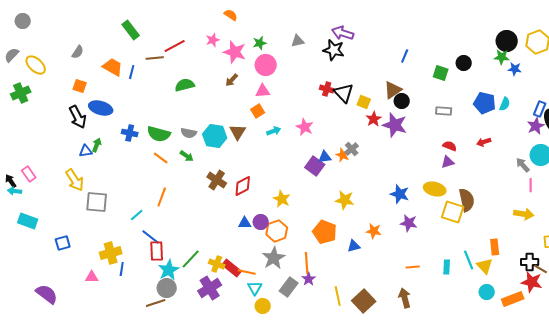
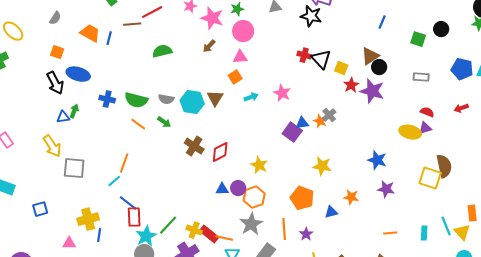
yellow ellipse: (435, 189) -> (410, 132), moved
orange line: (162, 197) -> (124, 163), moved
purple star: (309, 279) -> (306, 234), moved

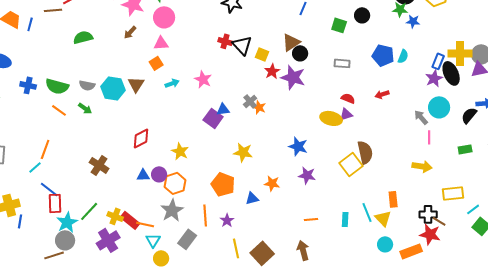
orange star: (320, 121) -> (259, 107), moved
brown cross: (194, 146) -> (99, 165), moved
yellow square: (430, 178) -> (351, 164), turned 35

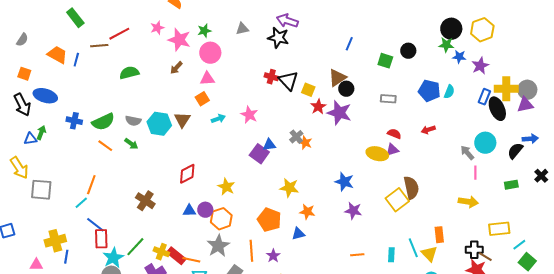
purple star: (434, 78) -> (480, 66), moved
green semicircle: (57, 86) -> (103, 122), turned -40
orange star: (272, 183) -> (307, 212), moved

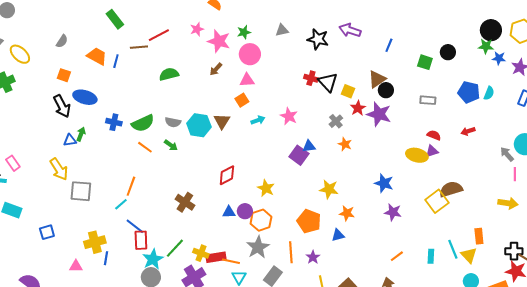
purple arrow: (287, 21) -> (350, 30), moved
gray cross: (296, 137) -> (336, 121), moved
brown semicircle: (411, 188) -> (451, 189), turned -95
orange line: (357, 255) -> (397, 256), turned -32
red rectangle: (176, 256) -> (216, 257), turned -48

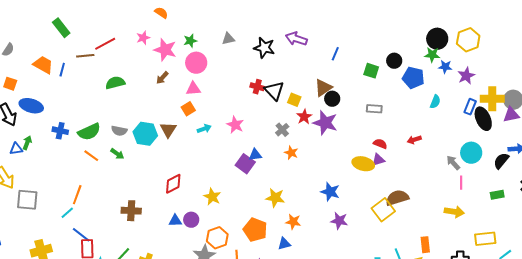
blue pentagon: (469, 92) -> (413, 78), moved
brown cross: (185, 202) -> (131, 211), turned -30
orange hexagon: (261, 220) -> (217, 238), moved

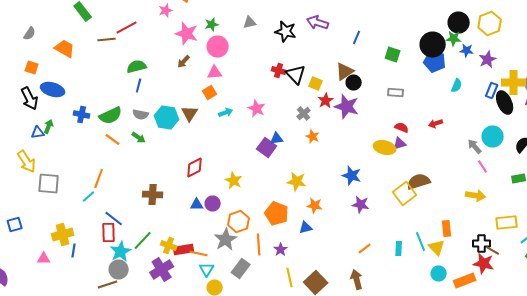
pink star: (143, 38) -> (166, 10), moved
black circle: (394, 61) -> (433, 44), moved, size x1.6
blue line: (62, 70) -> (139, 86), moved
pink line: (461, 183) -> (483, 166), turned -32
blue line: (81, 235) -> (114, 218), moved

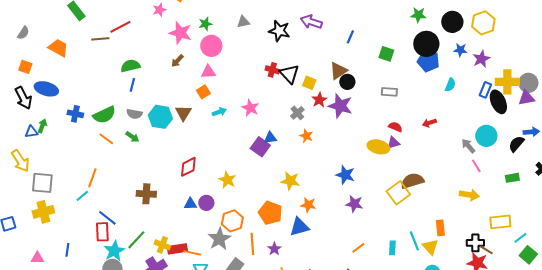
green star: (454, 38) -> (418, 15), moved
blue triangle: (306, 228) -> (299, 227), size x1.5
yellow cross: (63, 234) -> (43, 212), moved

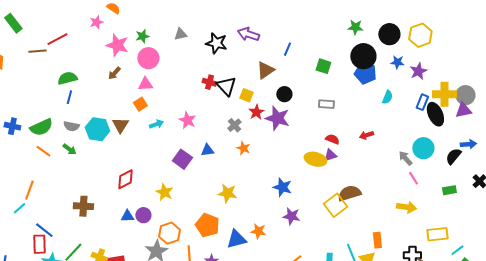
brown triangle: (338, 71) -> (265, 70), moved
purple square: (260, 147) -> (182, 159), moved
orange star: (308, 205) -> (258, 231), moved

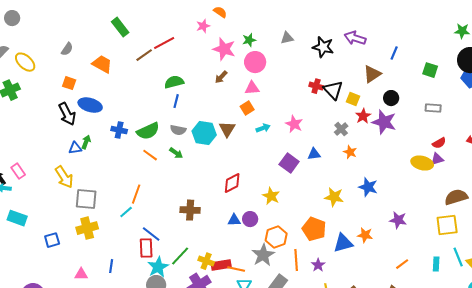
brown line: (37, 51) -> (144, 55), turned -30
red semicircle: (332, 139) -> (439, 143), turned 128
blue star: (282, 187) -> (368, 187), moved
yellow square: (335, 205) -> (447, 225), moved, turned 30

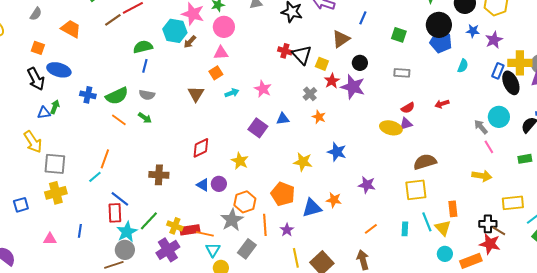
cyan hexagon: (204, 133) -> (175, 31), moved
blue triangle: (234, 220) -> (203, 185), turned 32

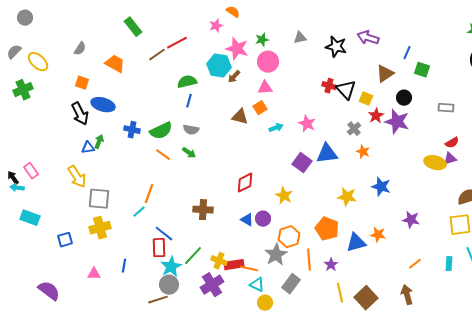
green square: (399, 35) -> (422, 70), moved
brown triangle: (196, 94) -> (240, 117), moved, turned -48
blue triangle: (283, 119) -> (327, 154), size x1.6
cyan triangle: (213, 250) -> (257, 285), turned -35

